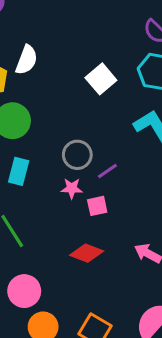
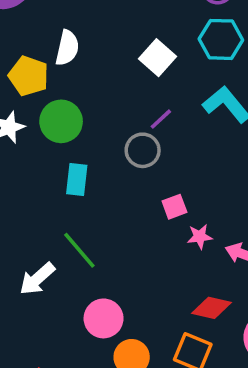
purple line: (107, 171) -> (161, 119), moved
pink star: (72, 188) -> (200, 237), moved
red diamond: (87, 253) -> (211, 308), moved

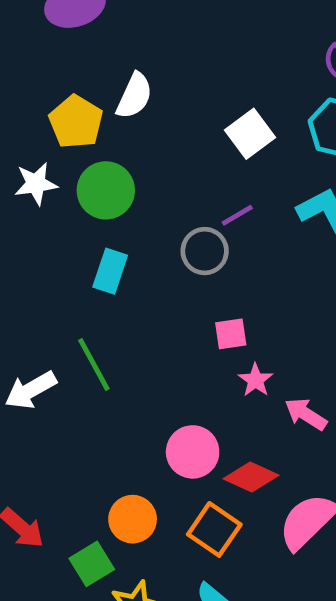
pink star: (200, 237) -> (255, 380), turned 30
pink circle: (104, 318) -> (193, 452), moved

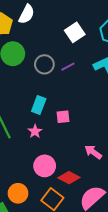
gray circle: (205, 251) -> (44, 64), moved
cyan rectangle: (110, 271) -> (39, 105), moved
pink star: (255, 380) -> (35, 131), moved

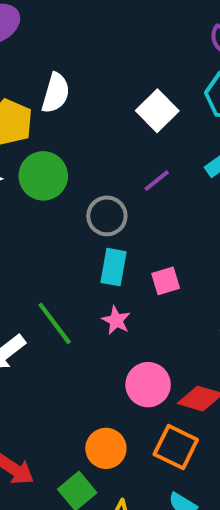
gray circle: (44, 64) -> (107, 216), moved

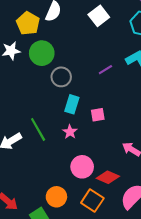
white square: (157, 111) -> (99, 16), moved
purple line: (157, 181) -> (105, 70), moved
gray circle: (107, 216) -> (61, 77), moved

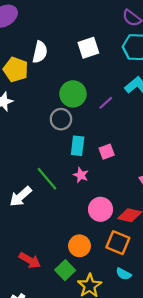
white square: (99, 16) -> (88, 48), turned 30
green circle: (42, 53) -> (73, 94), moved

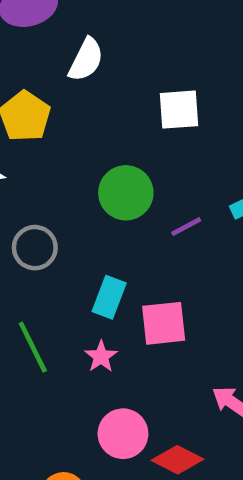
white semicircle: (40, 52) -> (86, 60), moved
gray circle: (61, 119) -> (35, 248), moved
pink square: (107, 152) -> (164, 323), size x1.5

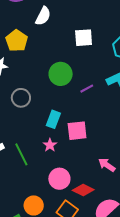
green line: (33, 347) -> (21, 154), moved

